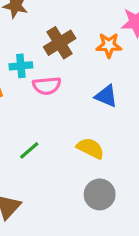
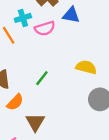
blue triangle: (106, 96) -> (71, 15), moved

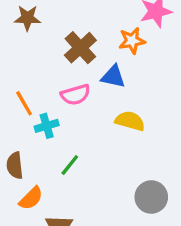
cyan cross: (23, 18) -> (47, 126), moved
yellow semicircle: (86, 67) -> (130, 121), moved

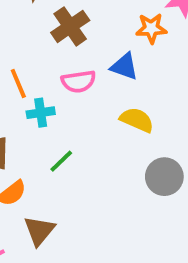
brown cross: (80, 48) -> (70, 26), moved
gray circle: (151, 197) -> (164, 177), moved

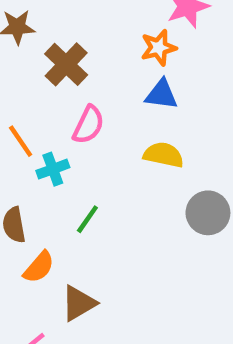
blue triangle: (124, 66) -> (161, 94), moved
pink semicircle: (79, 81) -> (88, 125), turned -44
brown triangle: (39, 231) -> (79, 303), turned 32

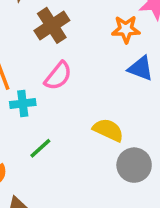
blue triangle: (161, 94) -> (141, 68), moved
yellow semicircle: (163, 155) -> (108, 130), moved

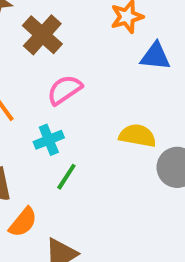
pink semicircle: (58, 76) -> (65, 90), turned -148
cyan cross: (23, 104) -> (49, 140), moved

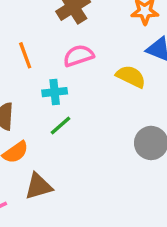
yellow semicircle: (137, 136) -> (131, 76), moved

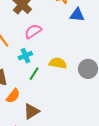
yellow semicircle: (131, 76) -> (58, 63), moved

